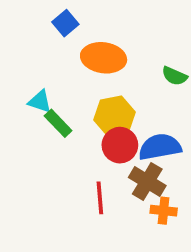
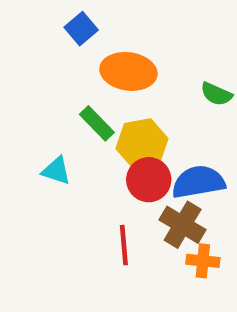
cyan triangle: (40, 101) -> (56, 171), moved
green rectangle: (58, 123) -> (97, 123), moved

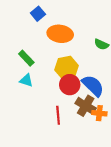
green rectangle: (97, 123) -> (26, 58), moved
blue semicircle: (198, 182) -> (93, 86), turned 55
orange cross: (203, 261) -> (99, 113), moved

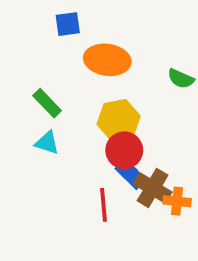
blue square: (38, 14) -> (68, 24), turned 32
blue semicircle: (93, 86) -> (130, 175), moved, size x0.7

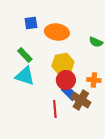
blue square: (68, 24) -> (31, 23), moved
cyan triangle: (47, 143) -> (25, 76), size x1.5
orange cross: (177, 201) -> (94, 80), moved

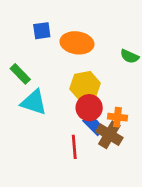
green rectangle: (25, 55) -> (20, 74), moved
orange cross: (94, 80) -> (117, 117), moved

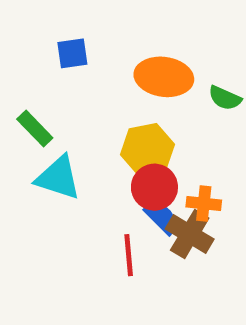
orange ellipse: (77, 43) -> (164, 77), moved

